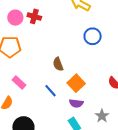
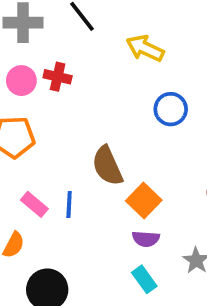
brown semicircle: (58, 64) -> (107, 166), size x1.5
blue line: (50, 91) -> (69, 204), moved, turned 48

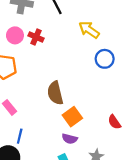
blue circle: (171, 109) -> (105, 59), moved
blue line: (69, 204) -> (20, 136), moved

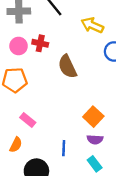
brown semicircle: (55, 93) -> (67, 67), moved
blue line: (20, 136) -> (64, 148), moved

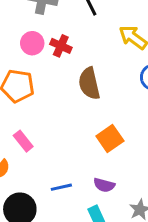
orange square: (93, 117) -> (110, 139), moved
blue line: (64, 148) -> (61, 187), turned 63

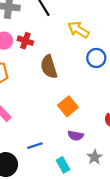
purple semicircle: (104, 185) -> (76, 136), moved

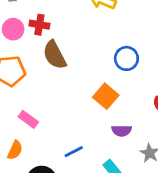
blue circle: (96, 58) -> (126, 58), moved
brown semicircle: (49, 67) -> (55, 55), moved

